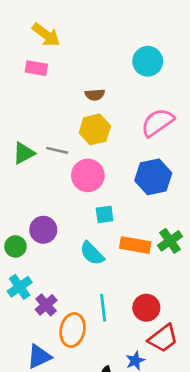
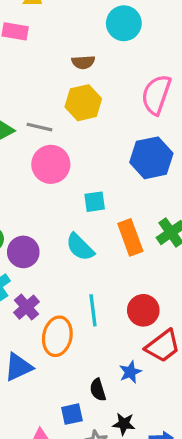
cyan circle: (148, 61) -> (124, 23), moved
pink semicircle: (157, 123) -> (156, 95), turned -36
pink circle: (88, 175) -> (51, 164), moved
purple circle: (43, 230) -> (23, 252), moved
orange rectangle: (135, 245) -> (130, 237), turned 60

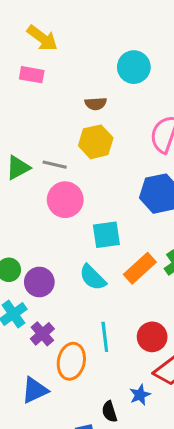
cyan square: (95, 202) -> (106, 235), size x1.4
orange rectangle: (130, 237) -> (140, 268), turned 68

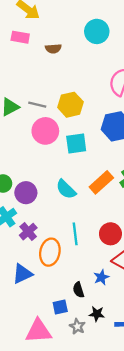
brown semicircle: (96, 104) -> (53, 49), moved
yellow hexagon: (96, 142) -> (70, 105), moved
cyan square: (106, 235) -> (76, 144), moved

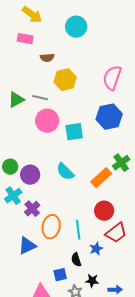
cyan circle: (97, 31) -> (76, 27), moved
brown semicircle: (53, 49) -> (47, 58), moved
yellow hexagon: (70, 105) -> (65, 80), moved
orange rectangle: (101, 182) -> (101, 178), moved
cyan line: (75, 234) -> (78, 230), moved

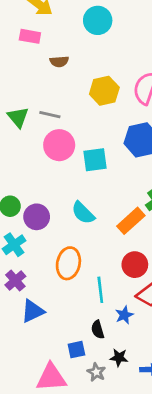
yellow hexagon: (65, 80) -> (104, 91), moved
green triangle: (16, 100) -> (18, 117), turned -42
purple cross: (32, 209) -> (15, 281), moved
orange ellipse: (51, 227) -> (68, 263), moved

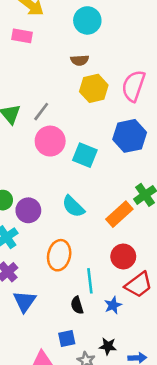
brown semicircle: (59, 62) -> (80, 60), moved
gray line: (50, 115) -> (41, 112), turned -66
cyan square: (95, 160) -> (85, 155), turned 30
blue triangle: (33, 311) -> (24, 301), turned -30
black semicircle: (98, 330) -> (77, 305), moved

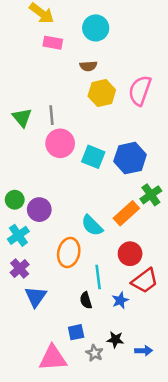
pink rectangle: (22, 36) -> (53, 43), moved
gray line: (41, 112) -> (52, 115), turned -42
blue hexagon: (130, 136) -> (130, 158), moved
cyan semicircle: (73, 206) -> (92, 225), moved

